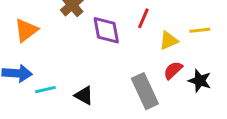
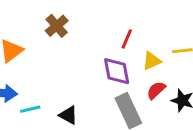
purple diamond: (106, 30) -> (117, 71), moved

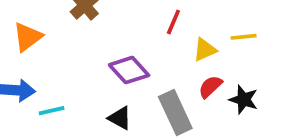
purple diamond: (117, 71) -> (129, 70), moved, turned -32
black triangle: (68, 115) -> (120, 118), moved

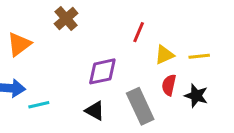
yellow line: (244, 37) -> (199, 56), moved
purple diamond: (129, 70) -> (102, 71), turned -60
red semicircle: (210, 87) -> (169, 85), turned -35

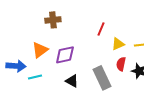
brown cross: (66, 18) -> (53, 20), turned 35
orange triangle: (19, 44) -> (40, 50), moved
purple diamond: (102, 71) -> (65, 55), moved

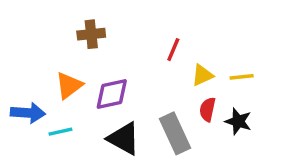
black triangle: (72, 81) -> (124, 138), size x1.5

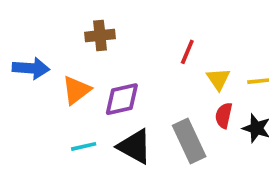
yellow triangle: (202, 75) -> (218, 79), turned -40
blue arrow: (28, 113) -> (31, 68), moved
cyan line: (60, 132) -> (84, 146), moved

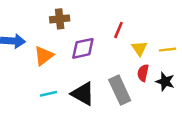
purple diamond: (122, 99) -> (83, 48), moved

